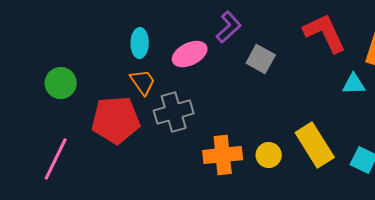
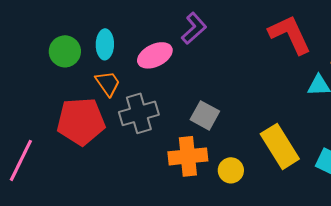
gray square: (261, 59) -> (205, 115), moved
green circle: (61, 83) -> (65, 51), moved
yellow circle: (269, 155) -> (231, 170), moved

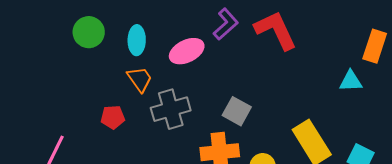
red L-shape: (290, 34) -> (276, 30), moved
green circle: (65, 51) -> (89, 32), moved
red pentagon: (81, 121) -> (113, 117), size x0.5

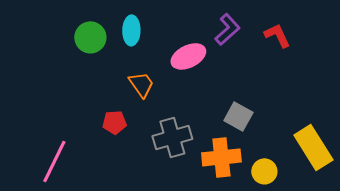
red L-shape: (276, 30) -> (277, 35), size x0.6
cyan ellipse: (137, 40) -> (131, 30), moved
gray cross: (171, 109) -> (172, 137), moved

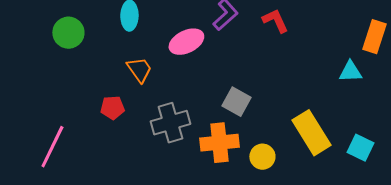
green circle: (90, 37) -> (68, 33), moved

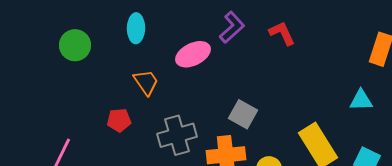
cyan triangle: (350, 72) -> (361, 100), moved

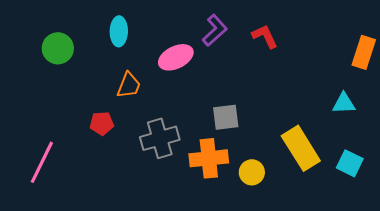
orange trapezoid: (146, 82) -> (129, 85), turned 56
gray square: (243, 114) -> (226, 117), turned -36

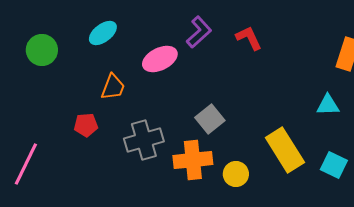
cyan ellipse: (119, 31) -> (103, 33), turned 52
gray square: (226, 117) -> (210, 119), turned -32

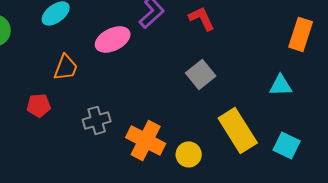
gray square: (210, 119) -> (201, 74), moved
gray cross: (144, 140) -> (97, 120), size x0.7
orange cross: (193, 160) -> (146, 140), turned 33

